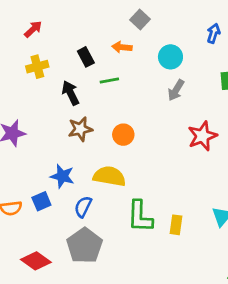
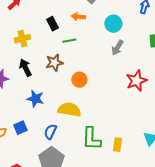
yellow cross: (37, 67) -> (22, 39), moved
black arrow: (71, 93) -> (25, 68), moved
brown star: (80, 129) -> (54, 63), moved
blue star: (62, 176) -> (35, 99), moved

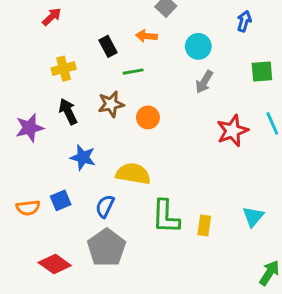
orange circle: (79, 80) -> (148, 117), moved

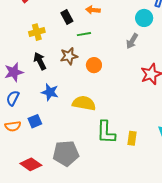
cyan circle: (198, 46) -> (144, 18), moved
blue semicircle: (105, 206) -> (13, 98), moved
gray pentagon: (107, 248) -> (66, 153), turned 30

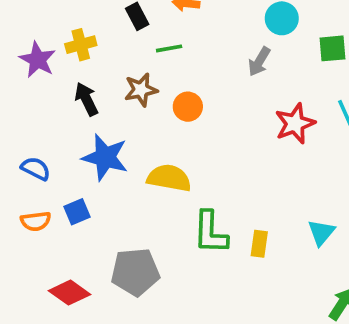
purple star: (14, 72) -> (38, 60), moved, turned -30
blue star: (50, 92) -> (105, 157), size x1.4
blue semicircle: (13, 98) -> (36, 169), turned 91

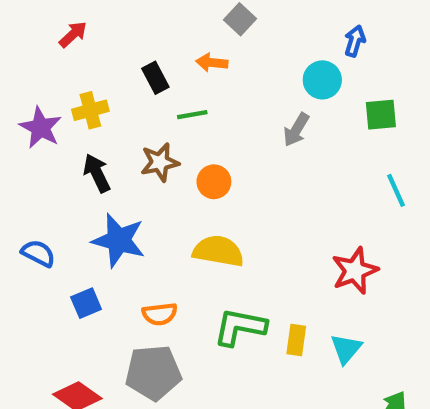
red star: (295, 124) -> (355, 271), moved
yellow semicircle: (169, 178) -> (218, 251), moved
orange semicircle: (36, 221) -> (160, 314), moved
green L-shape: (210, 232) -> (240, 327), turned 99
cyan triangle: (321, 232) -> (346, 349), moved

